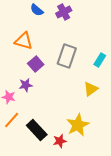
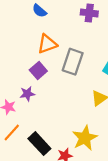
purple cross: (64, 12) -> (89, 13), moved, turned 35
orange triangle: (24, 41) -> (47, 44), moved, turned -36

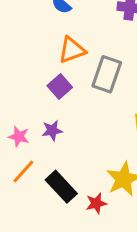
purple star: (27, 94) -> (52, 130), moved

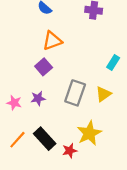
gray rectangle: (107, 74) -> (75, 93), moved
orange line: (23, 171) -> (17, 140), moved

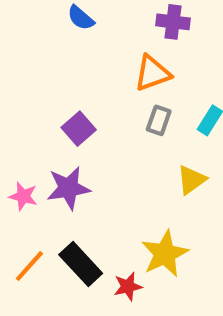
orange triangle: (52, 41) -> (152, 73), moved
gray rectangle: (75, 93) -> (159, 120), moved, size x0.6
purple star: (38, 98) -> (68, 188), size x1.5

